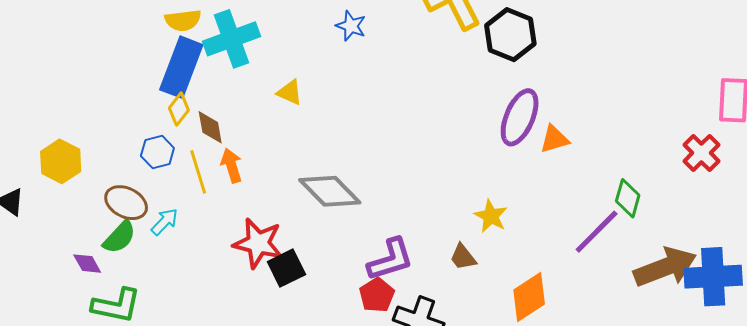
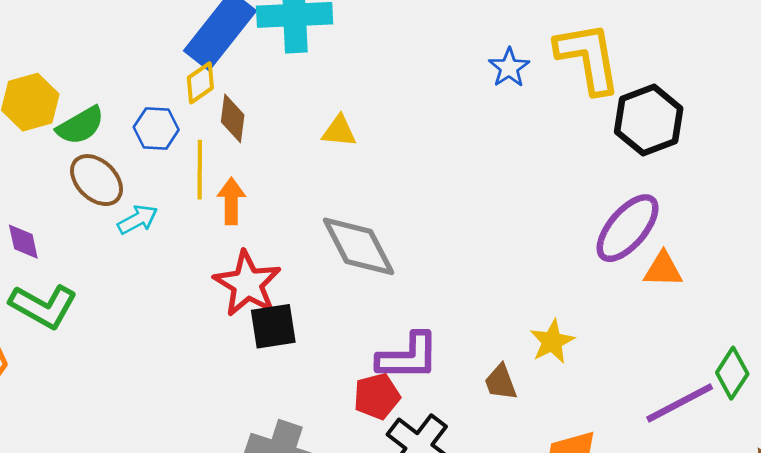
blue star: (351, 26) -> (509, 68), moved
yellow triangle: (290, 92) -> (339, 131), moved, turned -36
orange arrow: (232, 165) -> (231, 201), moved
green semicircle: (119, 237) -> (80, 126), moved

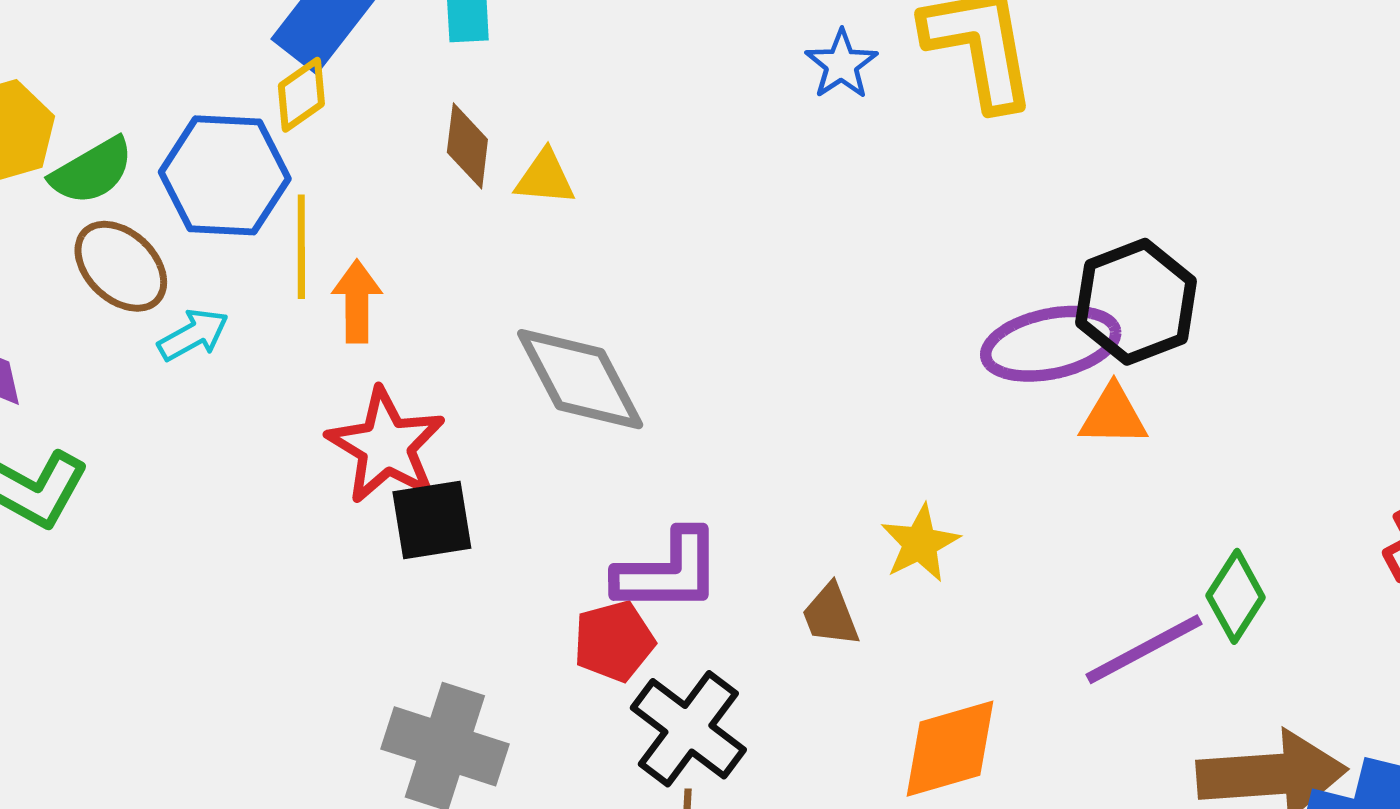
brown diamond: (233, 118) -> (467, 146), moved
black hexagon: (649, 120) -> (1136, 302), moved
blue hexagon: (156, 129) -> (225, 175), size x1.6
purple ellipse: (628, 228) -> (1051, 344), turned 38

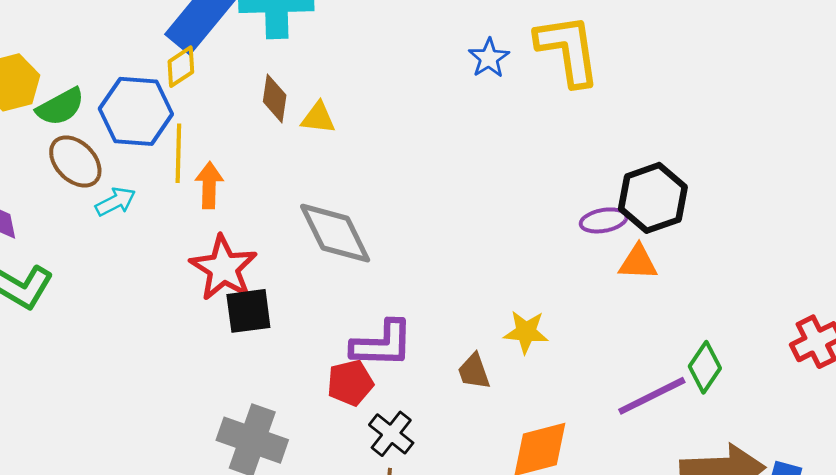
purple ellipse: (1051, 344) -> (604, 220), size x0.6
yellow star: (920, 543) -> (526, 332), turned 30
black cross: (688, 729) -> (391, 434), size x0.7

